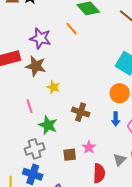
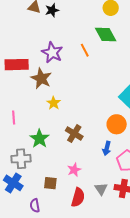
pink line: (30, 106) -> (14, 118), moved
brown square: (70, 155) -> (50, 183), moved
gray triangle: (120, 160) -> (101, 189), turned -32

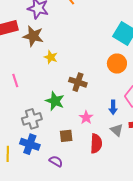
green star: (39, 139) -> (55, 101), moved
blue arrow: (107, 148) -> (113, 107), moved
purple semicircle: (35, 206) -> (56, 161), turned 144

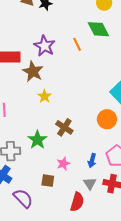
brown square: (66, 136) -> (48, 181), moved
red semicircle: (96, 143) -> (77, 202), moved
purple semicircle: (56, 161) -> (23, 198), size x1.5

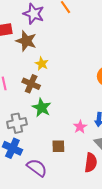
brown cross: (64, 127) -> (31, 84), moved
pink star: (63, 164) -> (80, 127), moved

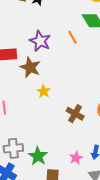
brown cross: (31, 84) -> (75, 114), moved
green star: (42, 108) -> (38, 156), moved

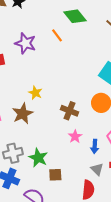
brown star: (30, 67) -> (23, 114), moved, turned 30
pink star: (76, 158) -> (75, 136), moved

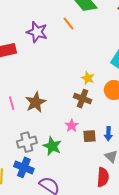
yellow star: (35, 93) -> (88, 78), moved
pink star: (75, 136) -> (72, 125), moved
brown square: (55, 175) -> (90, 136), moved

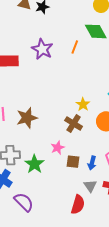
orange line: (68, 23) -> (75, 47), turned 48

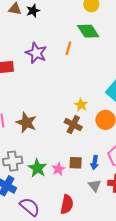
brown star: (27, 118) -> (26, 123), turned -30
pink star: (58, 148) -> (58, 169), moved
red semicircle: (78, 205) -> (67, 204), moved

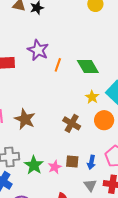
green diamond: (88, 31) -> (88, 67), moved
orange line: (68, 48) -> (58, 65), moved
yellow star: (81, 105) -> (92, 97), moved

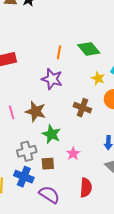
purple star: (38, 50) -> (52, 79), moved
brown square: (72, 162) -> (48, 164), moved
green star: (34, 165) -> (51, 134), moved

